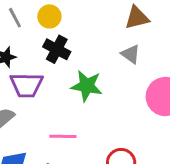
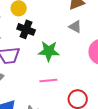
pink line: (63, 136) -> (48, 81), moved

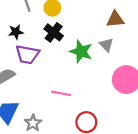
green star: (49, 51) -> (81, 51), moved

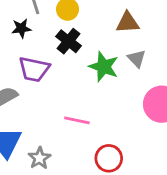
brown triangle: (115, 19) -> (128, 23), moved
black star: (16, 32) -> (21, 28), moved

